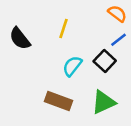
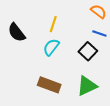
blue line: (118, 40) -> (99, 33), turned 56
cyan semicircle: (72, 66) -> (51, 47), moved

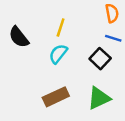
orange semicircle: (98, 11) -> (112, 13), turned 42
brown rectangle: (49, 85) -> (56, 97), turned -45

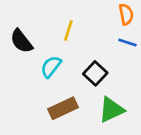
cyan semicircle: (58, 54) -> (51, 67), moved
black square: (100, 59) -> (95, 73), moved

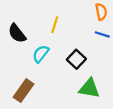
brown rectangle: (63, 108) -> (23, 91), moved, turned -30
green triangle: (111, 110) -> (89, 88), turned 35

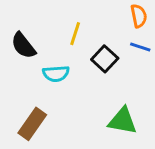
cyan semicircle: (41, 54) -> (56, 74), turned -132
black square: (76, 59) -> (105, 59), moved

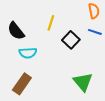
cyan semicircle: (56, 74) -> (28, 53), moved
green triangle: (122, 121) -> (83, 82), turned 40

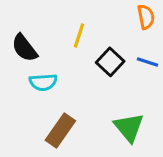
blue line: (95, 32) -> (148, 62), moved
brown rectangle: (22, 84) -> (60, 130), moved

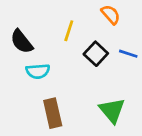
orange semicircle: (146, 17) -> (111, 15), moved, turned -30
brown rectangle: (60, 130) -> (53, 113), turned -48

